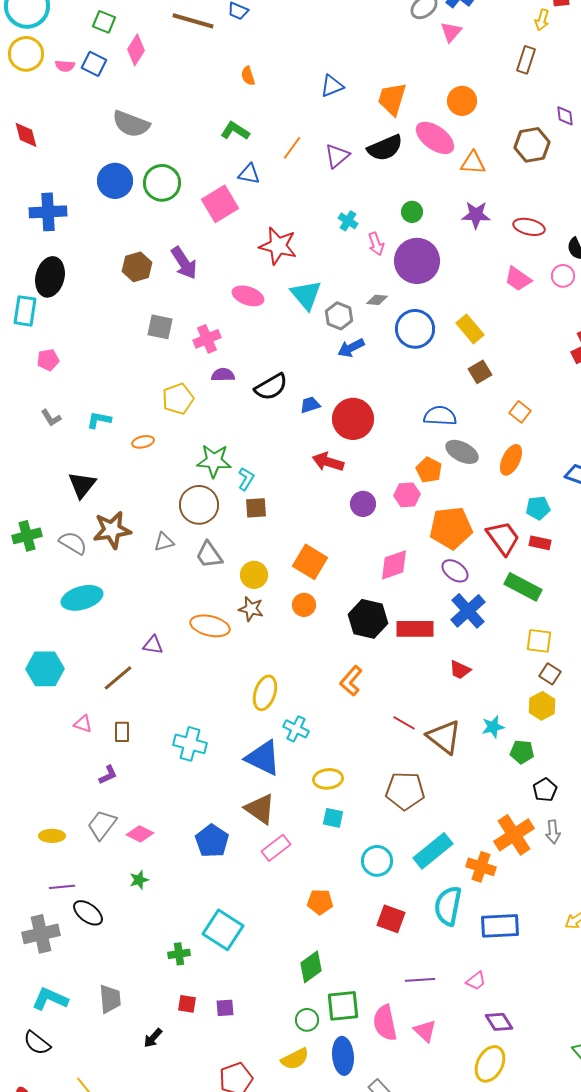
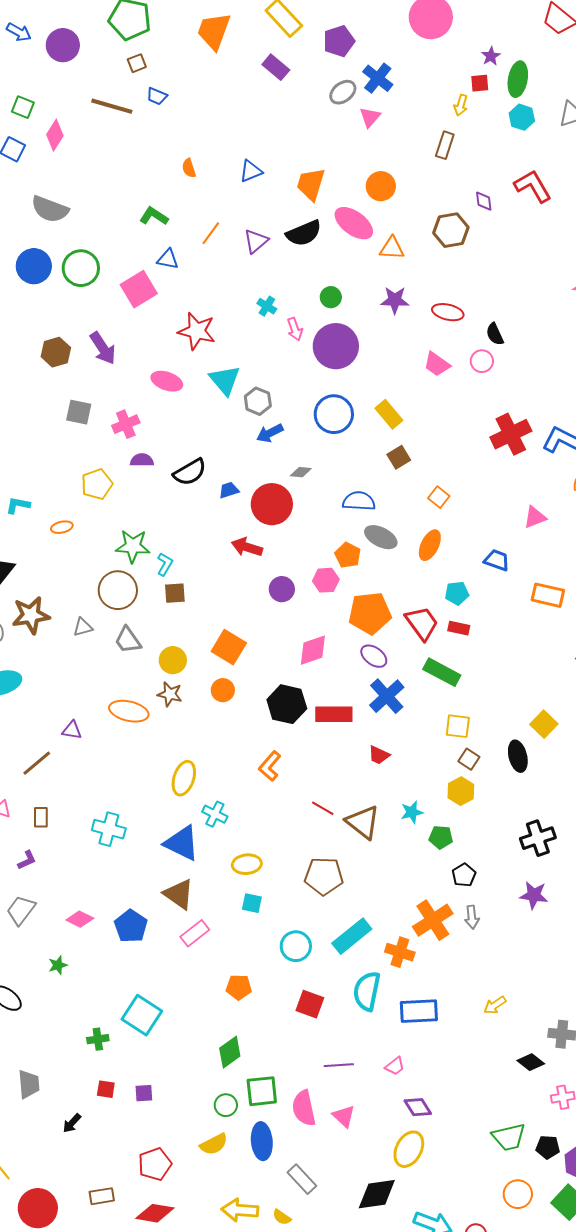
orange semicircle: (248, 76) -> (189, 168), moved
gray diamond: (377, 300) -> (301, 472), moved
pink diamond: (140, 834) -> (80, 919), moved

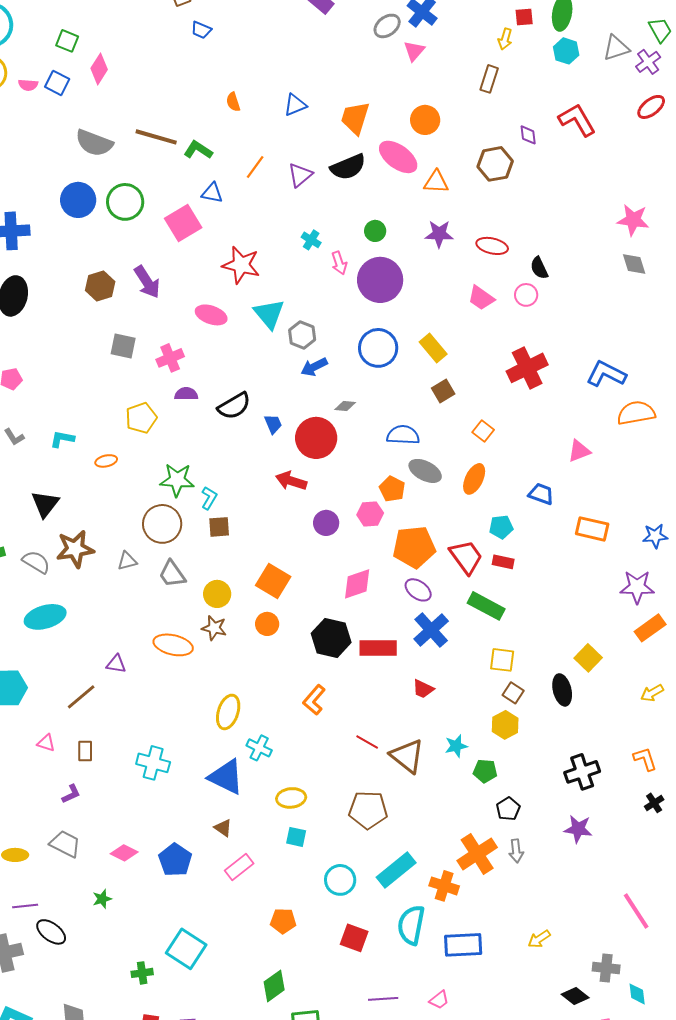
brown line: (112, 106) -> (156, 137), moved
red cross: (511, 434) -> (527, 368), moved
blue trapezoid: (229, 490) -> (273, 424), turned 85
brown triangle: (179, 894) -> (223, 828), size x0.6
gray trapezoid: (21, 910) -> (65, 844), turned 80

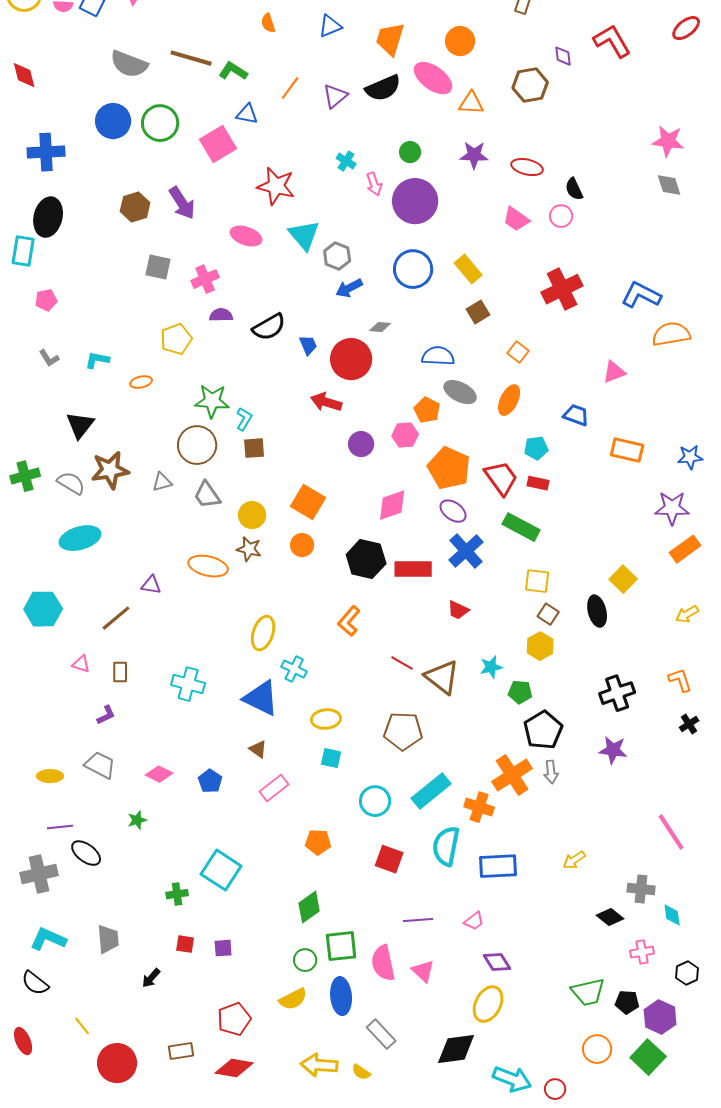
orange pentagon: (414, 547) -> (449, 468), turned 30
black pentagon: (508, 809) -> (543, 730), size x1.6
blue pentagon: (175, 860) -> (210, 781), size x0.7

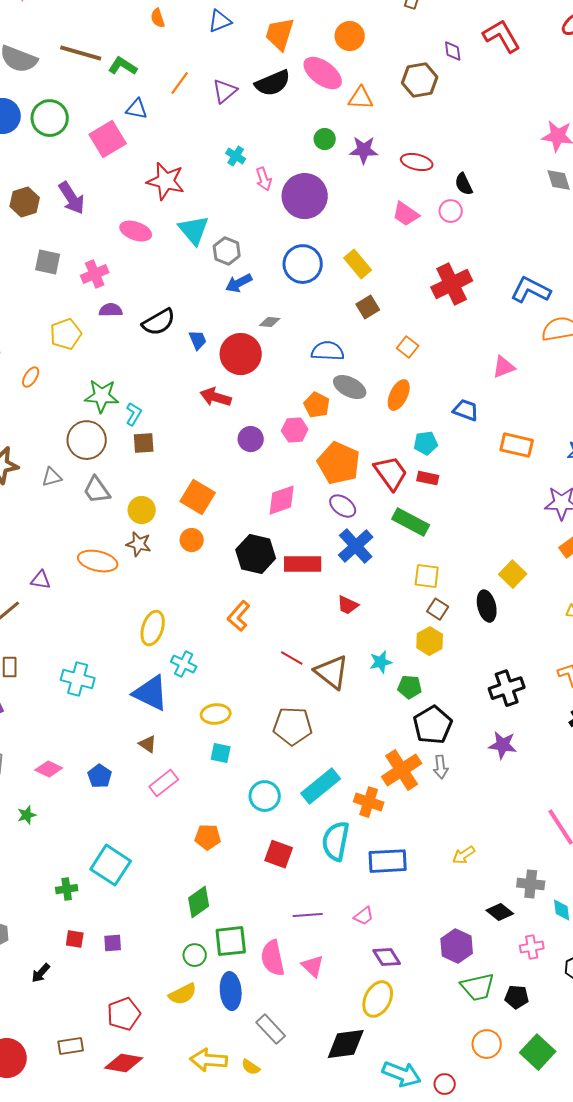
green circle: (410, 152) -> (325, 139), moved
orange ellipse: (141, 382) -> (31, 377), turned -45
purple hexagon: (660, 1017) -> (457, 946), moved

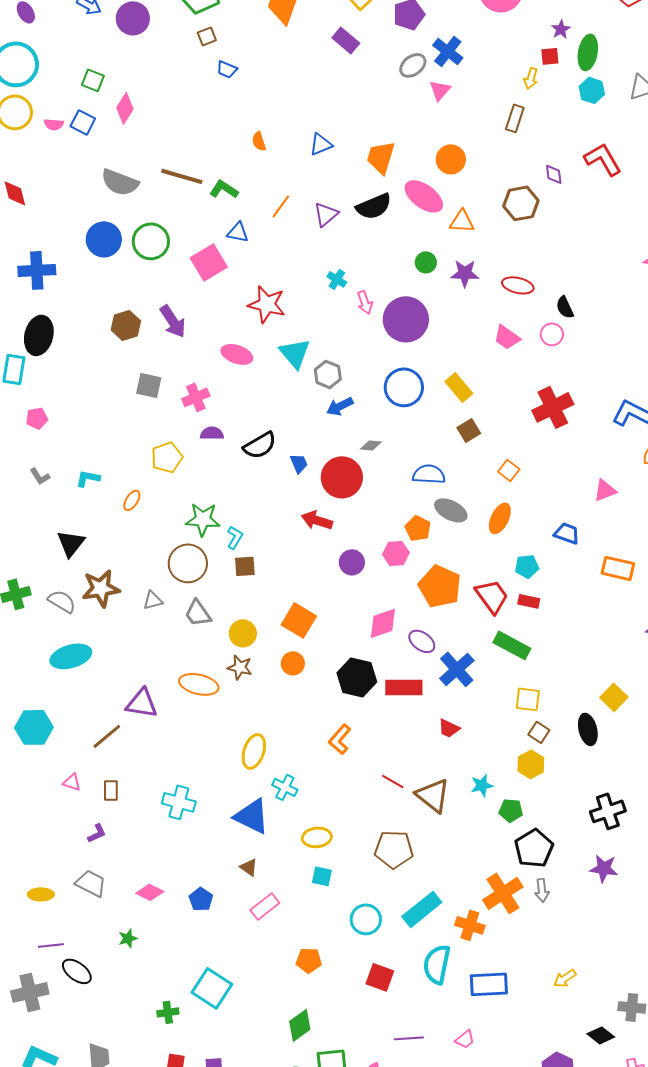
purple ellipse: (343, 506) -> (422, 641), moved
purple triangle: (41, 580) -> (142, 703), size x1.6

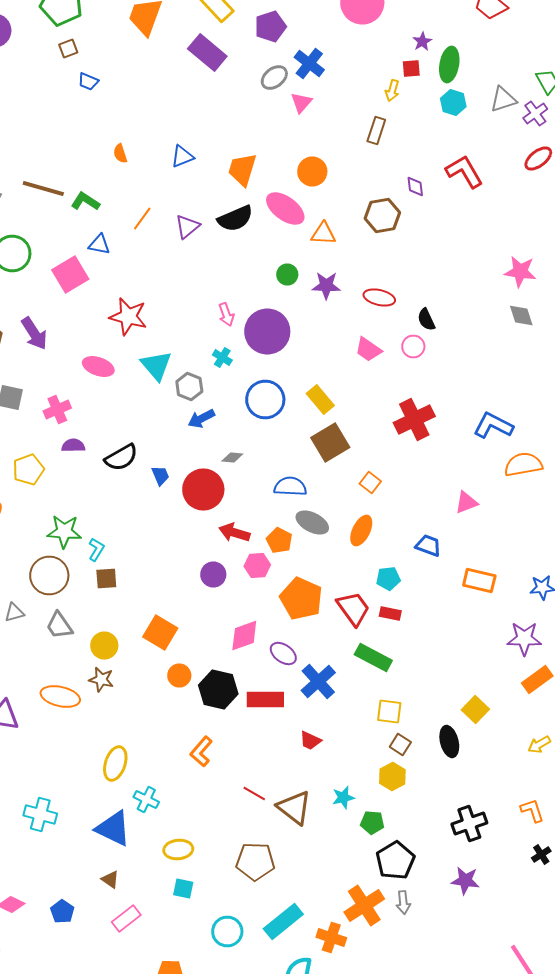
purple rectangle: (346, 40) -> (207, 52), size x1.4
cyan cross: (337, 279) -> (222, 358), moved
brown square: (469, 430) -> (330, 442), size x1.6
red arrow: (317, 520) -> (234, 532), moved
orange circle: (293, 663) -> (179, 676), moved

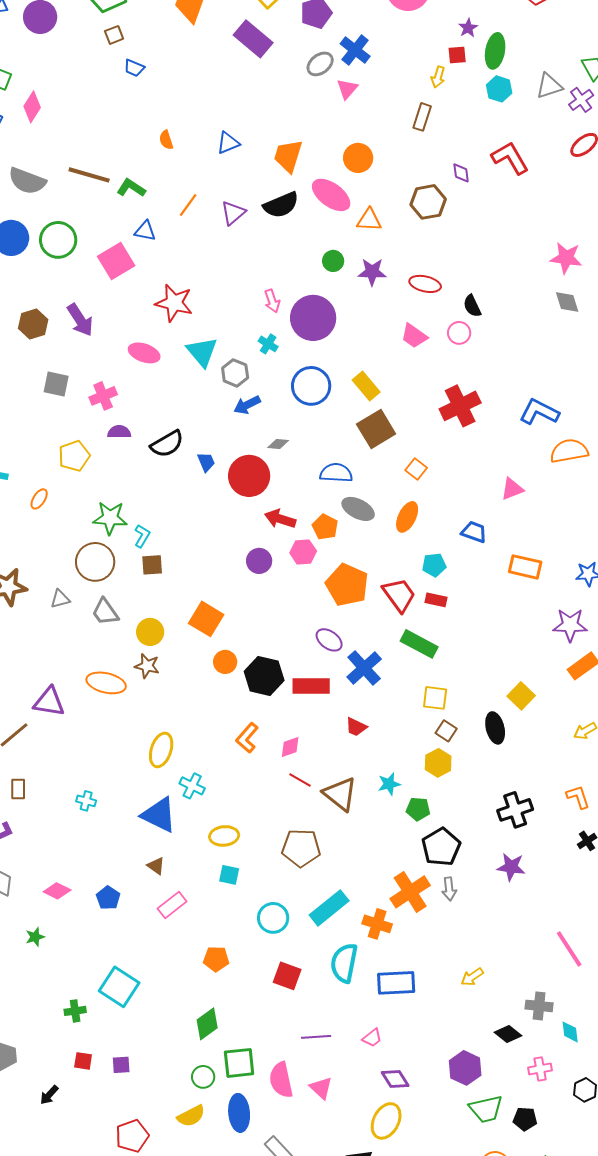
pink diamond: (244, 636) -> (290, 747), moved, size x0.7
cyan cross: (40, 814) -> (86, 801), size x0.6

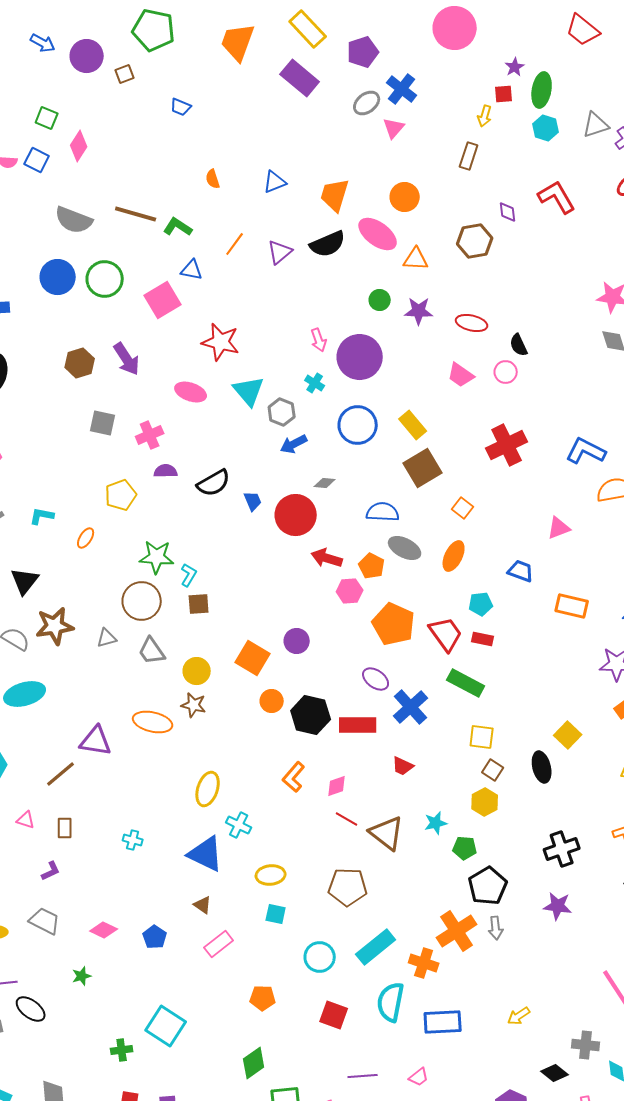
brown square: (114, 35) -> (125, 74), moved
purple circle: (259, 561) -> (297, 641), moved

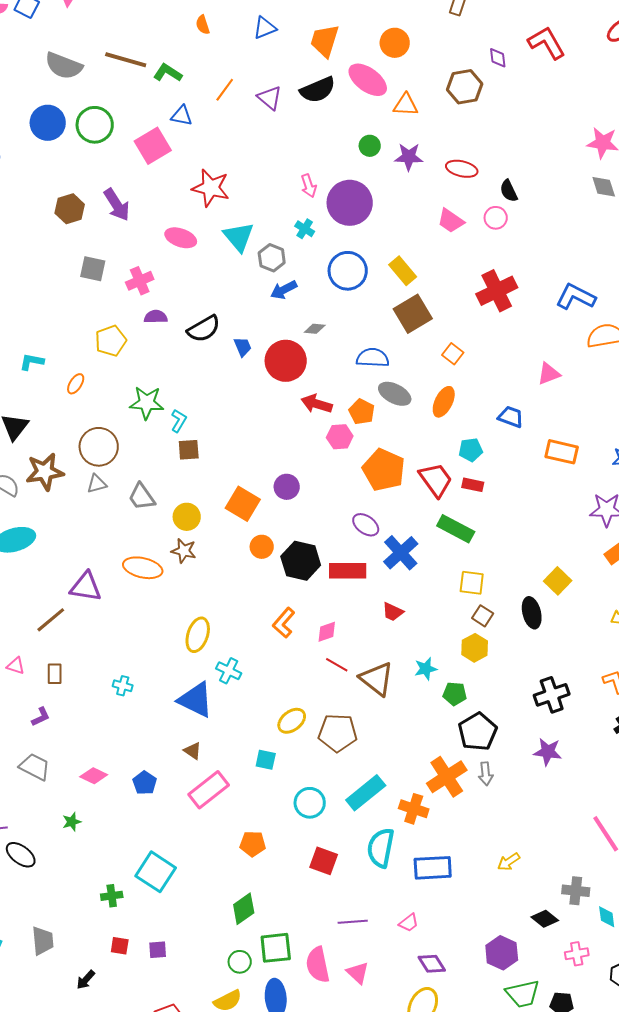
purple triangle: (280, 252) -> (270, 98), turned -40
brown circle: (142, 601) -> (99, 447), moved
yellow ellipse: (271, 875) -> (292, 721), moved, turned -32
pink rectangle: (219, 944) -> (209, 790), size x1.4

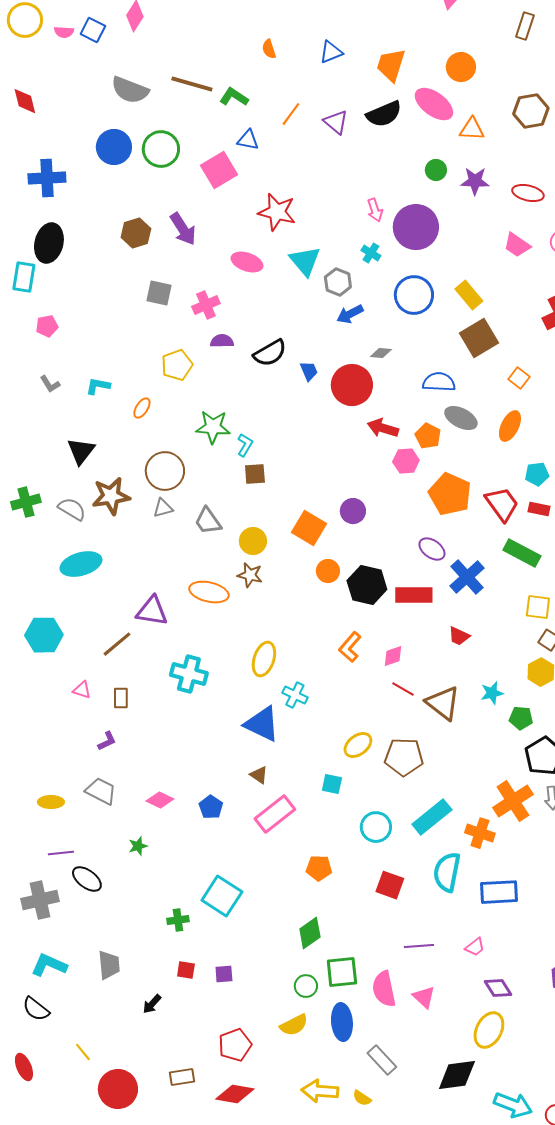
cyan cross: (123, 686) -> (189, 674), moved, size x1.8

